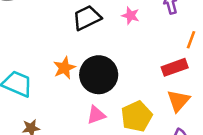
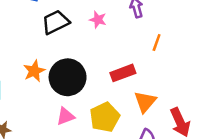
red rectangle: (175, 67) -> (123, 73), moved

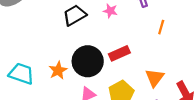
orange star: (34, 71) -> (58, 70), moved
red rectangle: (123, 73) -> (119, 53), moved

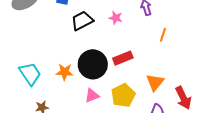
orange star: (58, 70) -> (65, 72), turned 30
cyan trapezoid: (21, 74) -> (30, 74), turned 35

